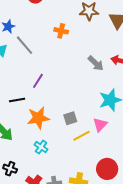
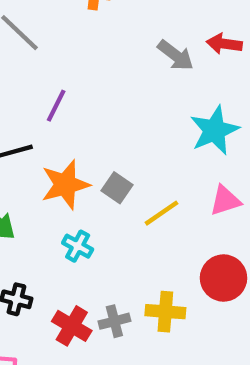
gray square: (70, 118) -> (117, 188), moved, turned -32
pink triangle: (100, 125) -> (225, 201), moved, turned 35

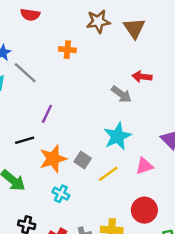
gray arrow: (176, 55) -> (121, 94), moved
cyan star: (214, 130) -> (117, 136), moved

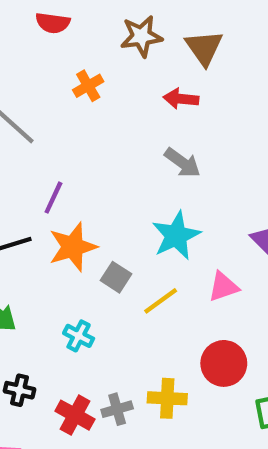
red semicircle: (30, 15) -> (53, 23), moved
orange cross: (67, 50) -> (88, 86), turned -35
red arrow: (142, 77) -> (181, 99), moved
orange star: (53, 159) -> (73, 247), moved

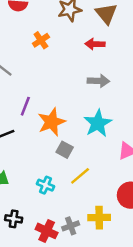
gray arrow: (182, 163) -> (98, 81), turned -30
orange star: (73, 247) -> (52, 122), moved
yellow line: (161, 301) -> (80, 176), moved

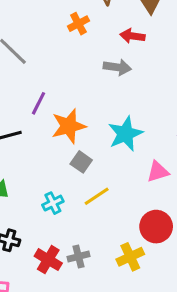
orange cross: (41, 40) -> (78, 24), moved
gray arrow: (98, 81) -> (117, 67), moved
cyan cross: (45, 185) -> (53, 203), turned 35
yellow cross: (99, 218) -> (130, 257), moved, turned -30

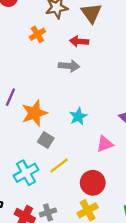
cyan star: (125, 134) -> (78, 116), size x0.7
cyan cross: (53, 203) -> (26, 173), size x1.5
red circle: (156, 227) -> (93, 183), moved

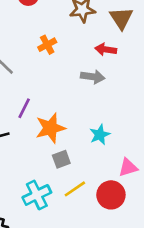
orange cross: (37, 34) -> (47, 45), moved
gray square: (46, 140) -> (61, 159), turned 35
red circle: (93, 183) -> (111, 195), moved

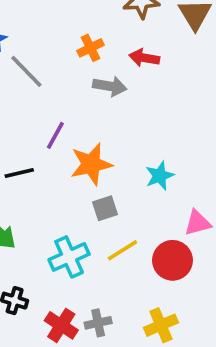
red arrow: (106, 49) -> (144, 58), moved
gray arrow: (93, 77) -> (110, 86), moved

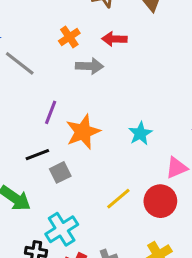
black line: (19, 173) -> (37, 155), moved
gray square: (105, 208) -> (60, 172), moved
cyan cross: (69, 257) -> (62, 229), moved

